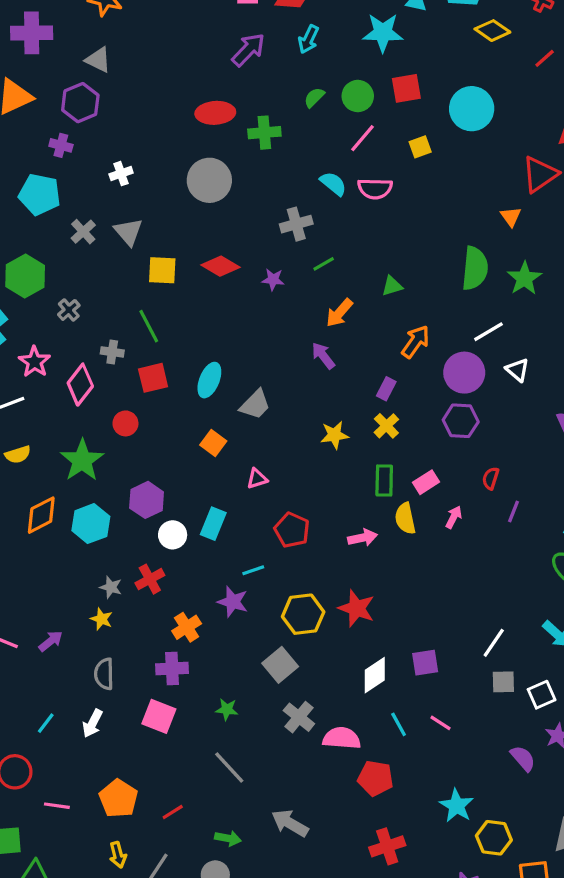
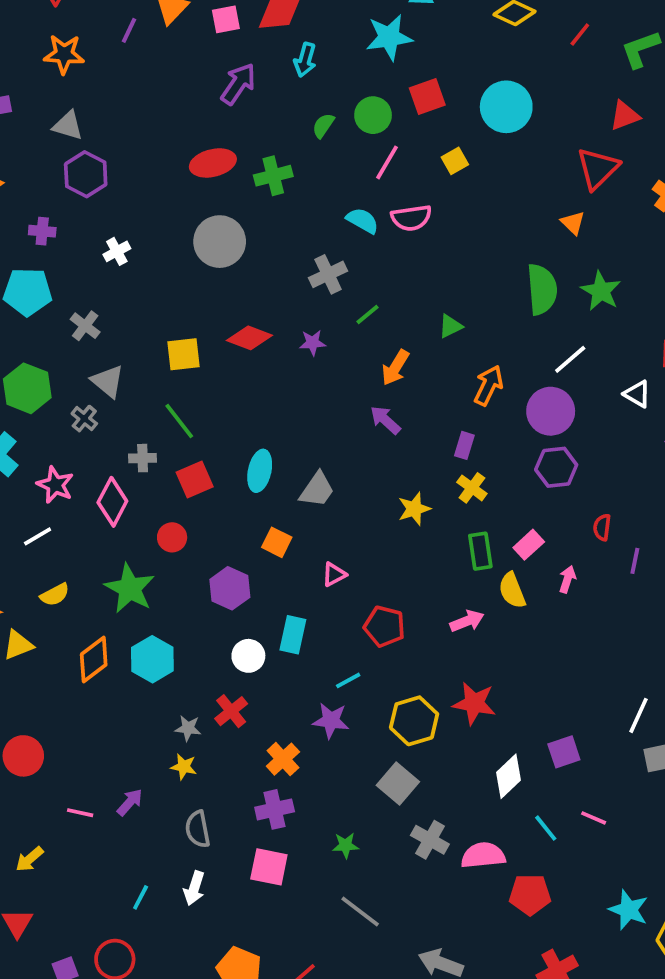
purple hexagon: (80, 103) -> (86, 174), moved
gray triangle: (128, 232) -> (108, 381), moved
white triangle: (518, 370) -> (637, 394), moved
purple hexagon: (147, 500) -> (230, 588), moved

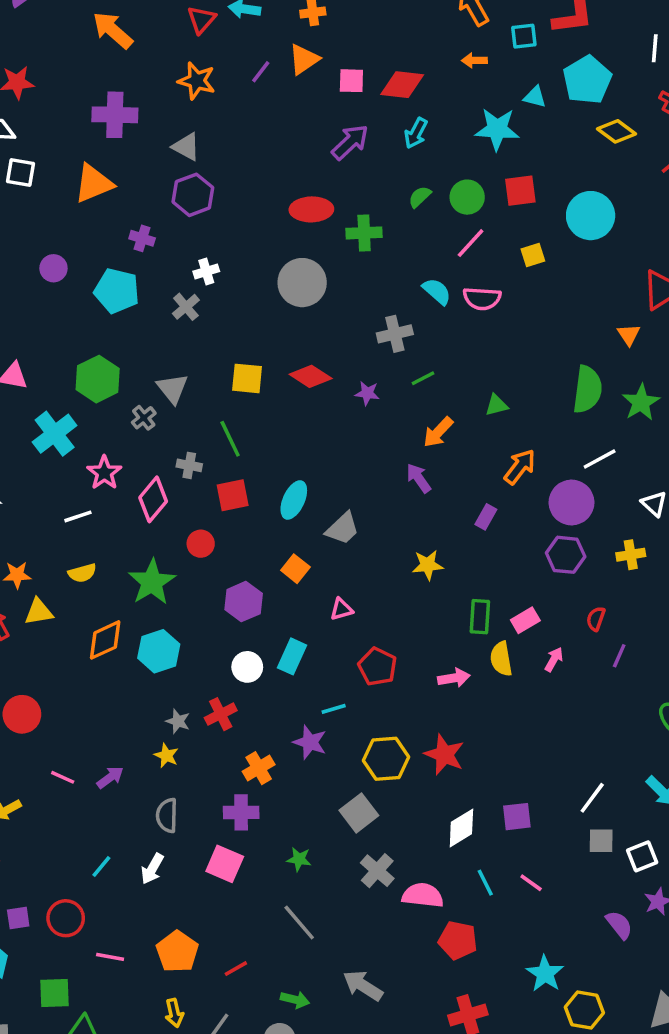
gray cross: (85, 326) -> (186, 307), moved
yellow cross: (472, 488) -> (631, 555), moved, turned 32

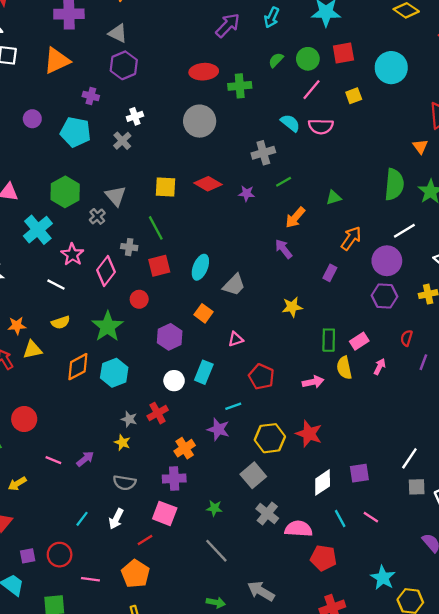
white line: (78, 516) -> (56, 285), turned 48
gray semicircle: (167, 815) -> (125, 483), turned -80
red line: (236, 969) -> (145, 540), moved

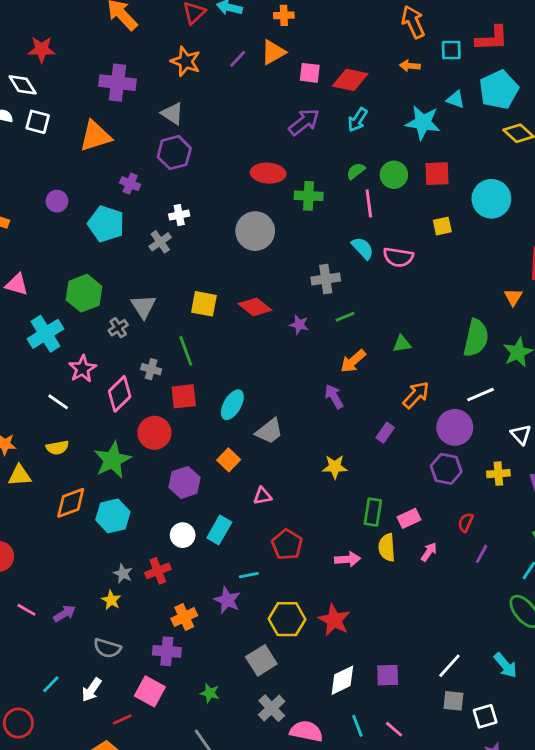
pink line: (312, 90) -> (369, 203), moved, turned -55
red circle: (139, 299) -> (154, 433), size x1.5

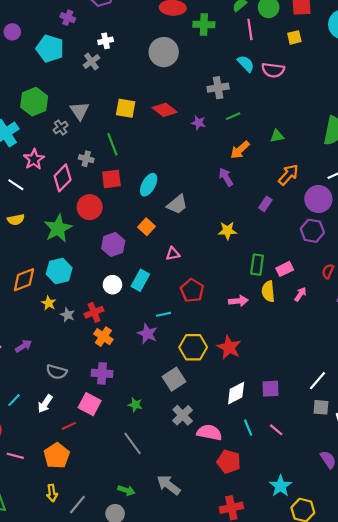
yellow square: (442, 226) -> (294, 37), moved
orange diamond: (71, 503) -> (24, 280), moved
yellow star: (111, 600) -> (49, 303), moved
orange cross: (184, 617) -> (103, 337), moved, turned -30

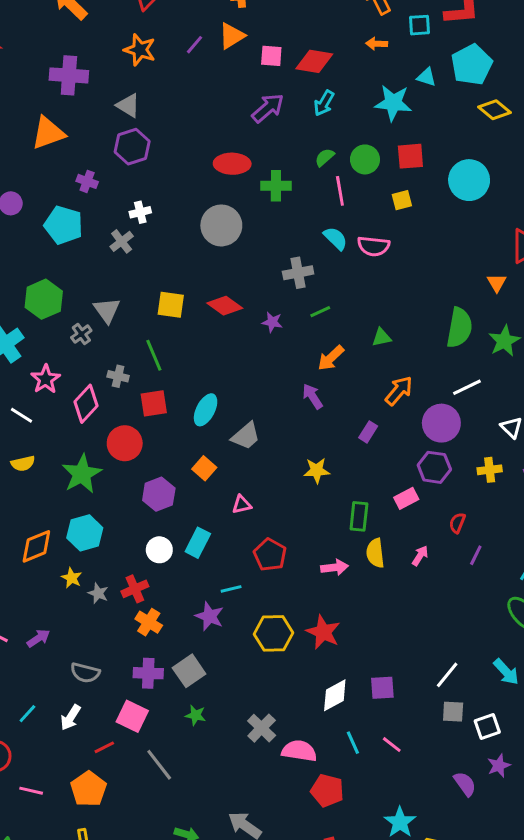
pink rectangle: (285, 269) -> (406, 498), moved
gray square: (174, 379) -> (189, 671), moved
gray line: (133, 443) -> (159, 765), moved

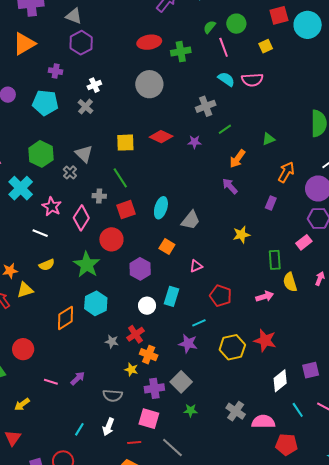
red square: (410, 156) -> (279, 15), moved
yellow star: (72, 578) -> (131, 370), moved
red line: (104, 747) -> (134, 442), turned 32

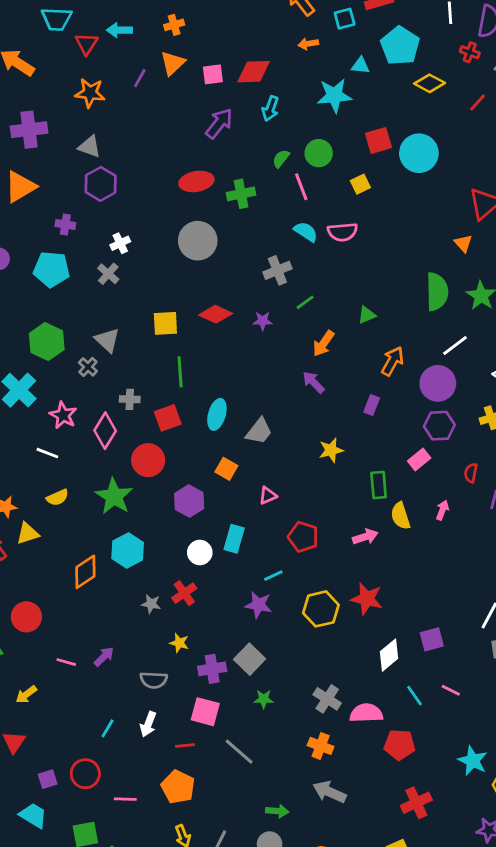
green line: (120, 178) -> (180, 372), moved, turned 30
orange cross: (149, 355) -> (321, 746), moved

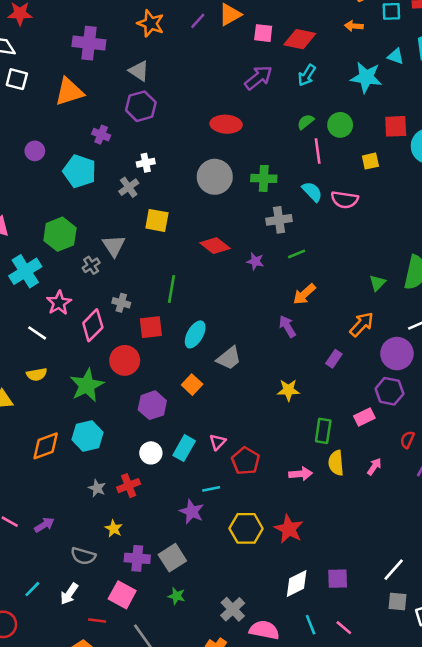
green cross: (241, 194) -> (264, 178), moved
green triangle: (367, 315) -> (378, 283), moved, turned -36
yellow square: (165, 323) -> (157, 220), moved
pink triangle: (268, 496) -> (218, 442), moved, turned -36

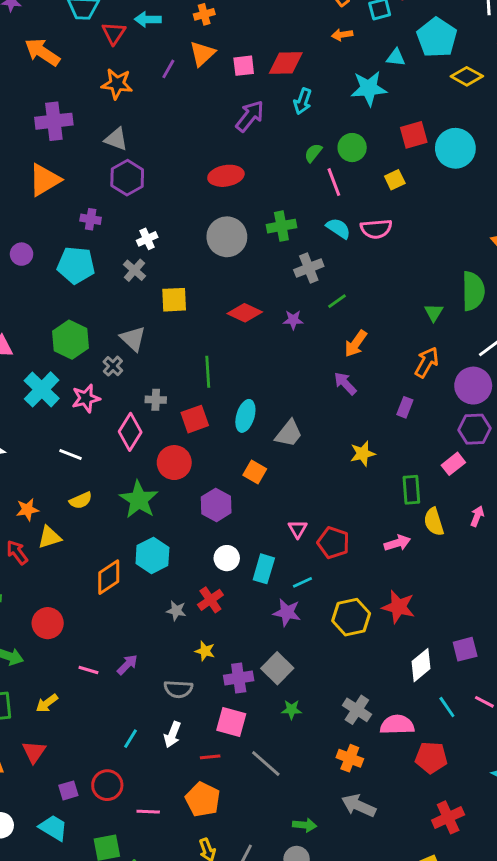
pink star: (59, 303) -> (86, 398), moved, turned 30
cyan rectangle: (184, 448) -> (264, 569), moved

